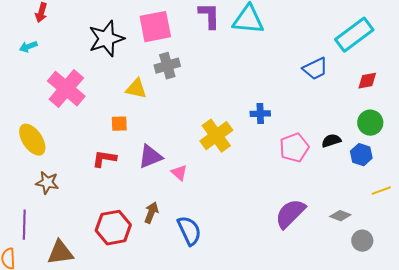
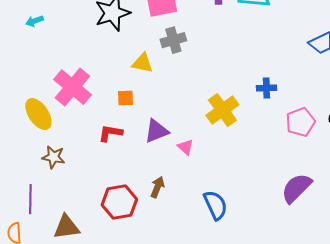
pink cross: (66, 89) -> (72, 87), moved
blue semicircle: (189, 231) -> (215, 205), moved

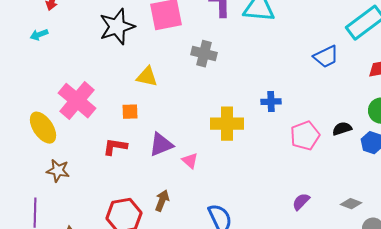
gray cross: (173, 40) -> (204, 54), moved, turned 30
yellow cross: (222, 110) -> (227, 124), turned 36
purple semicircle: (296, 188) -> (301, 202), size x0.6

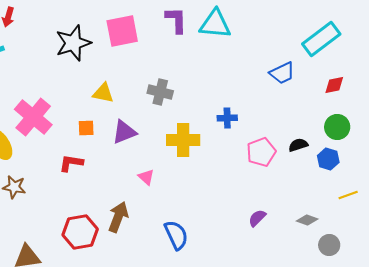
gray cross: (204, 54) -> (160, 92), moved
purple triangle: (161, 145) -> (124, 132), moved
brown arrow: (162, 201) -> (118, 217), size x1.4

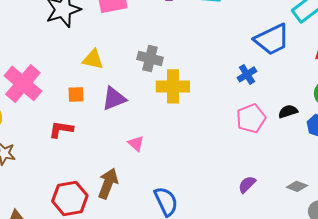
blue trapezoid: (282, 73) -> (272, 39), size x1.4
blue cross: (227, 118) -> (247, 74), moved, turned -30
yellow cross: (183, 140) -> (173, 86), moved

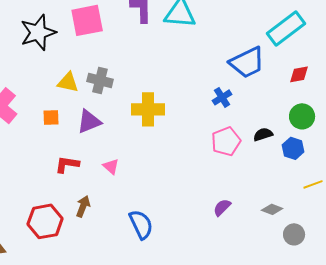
gray cross: (150, 58) -> (100, 80), moved
red L-shape: (61, 129) -> (67, 164), moved
brown arrow: (108, 183) -> (83, 206), size x0.7

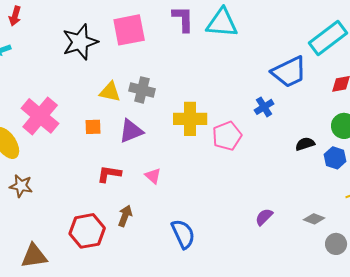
pink pentagon: (226, 141) -> (227, 136), moved

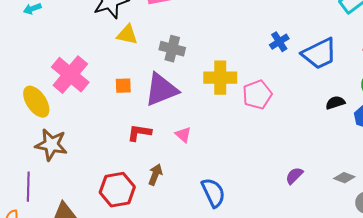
blue trapezoid: (289, 72) -> (319, 54), moved
yellow triangle: (110, 92) -> (127, 35), moved
blue cross: (264, 107) -> (279, 42), moved
purple triangle: (131, 131) -> (161, 90), size x1.4
brown star: (21, 186) -> (51, 145), size x1.4

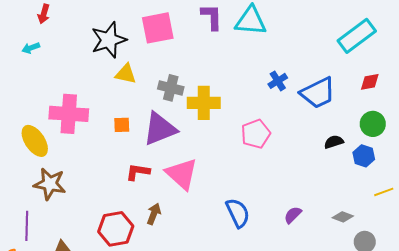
pink cross: (70, 75) -> (69, 114), turned -36
yellow cross: (220, 78) -> (204, 103), moved
pink triangle: (183, 135) -> (182, 174), size x2.0
blue semicircle: (213, 193) -> (238, 213), moved

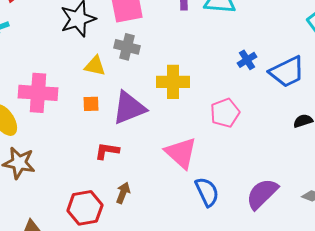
yellow triangle: (126, 74) -> (95, 66), moved
gray cross: (171, 88) -> (127, 47), moved
pink triangle: (182, 174) -> (181, 153), moved
purple semicircle: (293, 215) -> (262, 194), size x1.8

